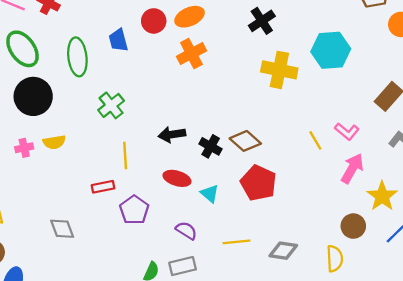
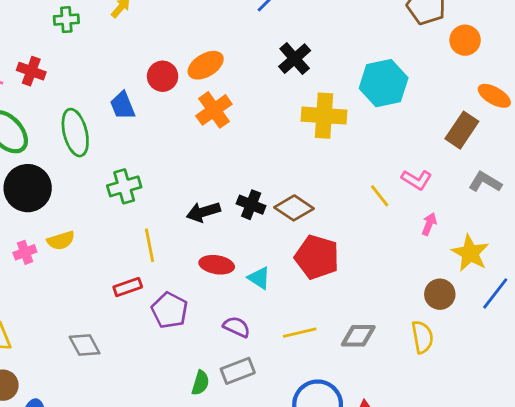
green cross: (111, 105) -> (124, 186), turned 30
black cross: (211, 146) -> (251, 205), moved
pink arrow: (352, 168) -> (429, 224), size x0.6

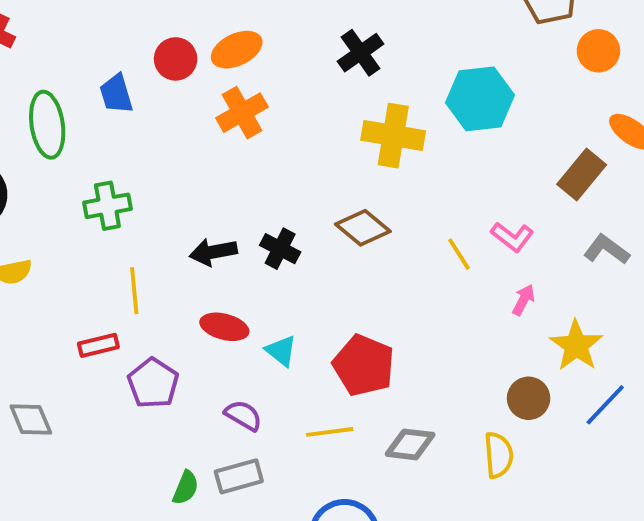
brown diamond: (294, 208) -> (363, 228), moved
red pentagon: (317, 257) -> (364, 365), moved

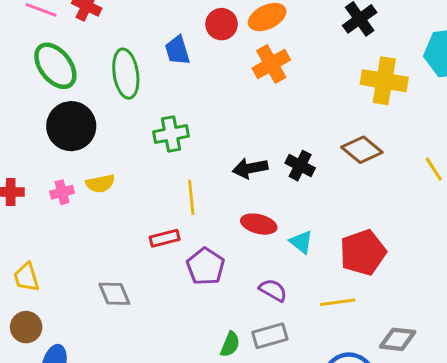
red pentagon: (364, 365) -> (363, 252), turned 30
gray diamond: (410, 444) -> (398, 339), moved

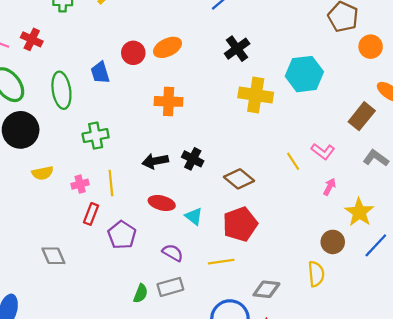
orange cross: (271, 64) -> (169, 101), moved, turned 32
brown diamond: (362, 150) -> (239, 179), moved
pink cross: (62, 192) -> (80, 184), moved
red rectangle: (165, 238) -> (91, 214), turned -55

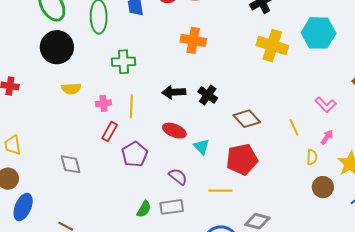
yellow line: (293, 161) -> (294, 127), moved
yellow semicircle: (316, 274) -> (312, 157), moved, size x0.7

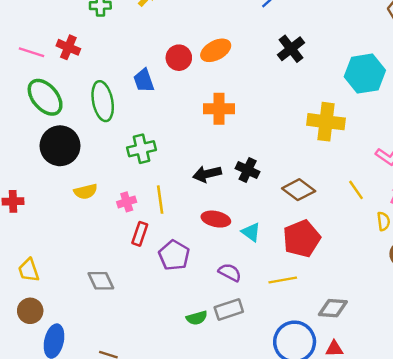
yellow cross: (272, 46) -> (326, 122), moved
green semicircle: (144, 209) -> (197, 318), turned 54

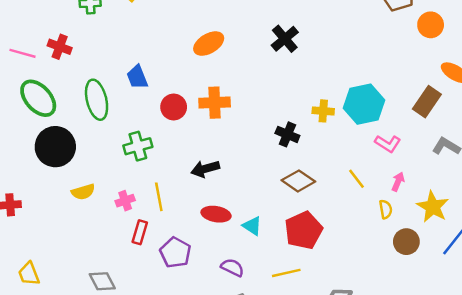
red circle: (179, 58) -> (174, 107), moved
cyan hexagon: (365, 74) -> (364, 104), moved
yellow cross: (326, 122) -> (323, 111), size x0.6
black cross: (248, 170) -> (287, 134), moved

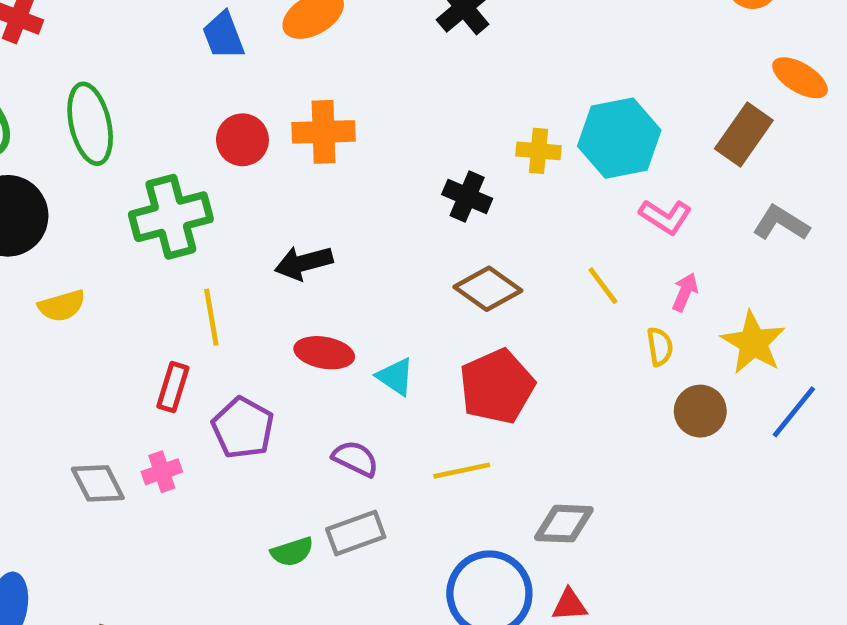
blue trapezoid: (137, 77) -> (223, 35), moved
green cross: (138, 146) -> (171, 217), size x1.4
pink cross: (125, 201) -> (162, 472), moved

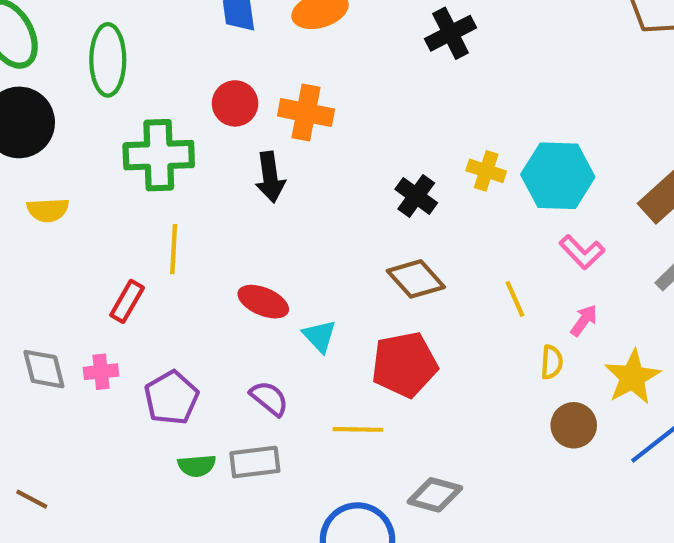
black arrow: (304, 263) -> (270, 177), moved, turned -96
purple pentagon: (243, 428) -> (171, 398), moved

